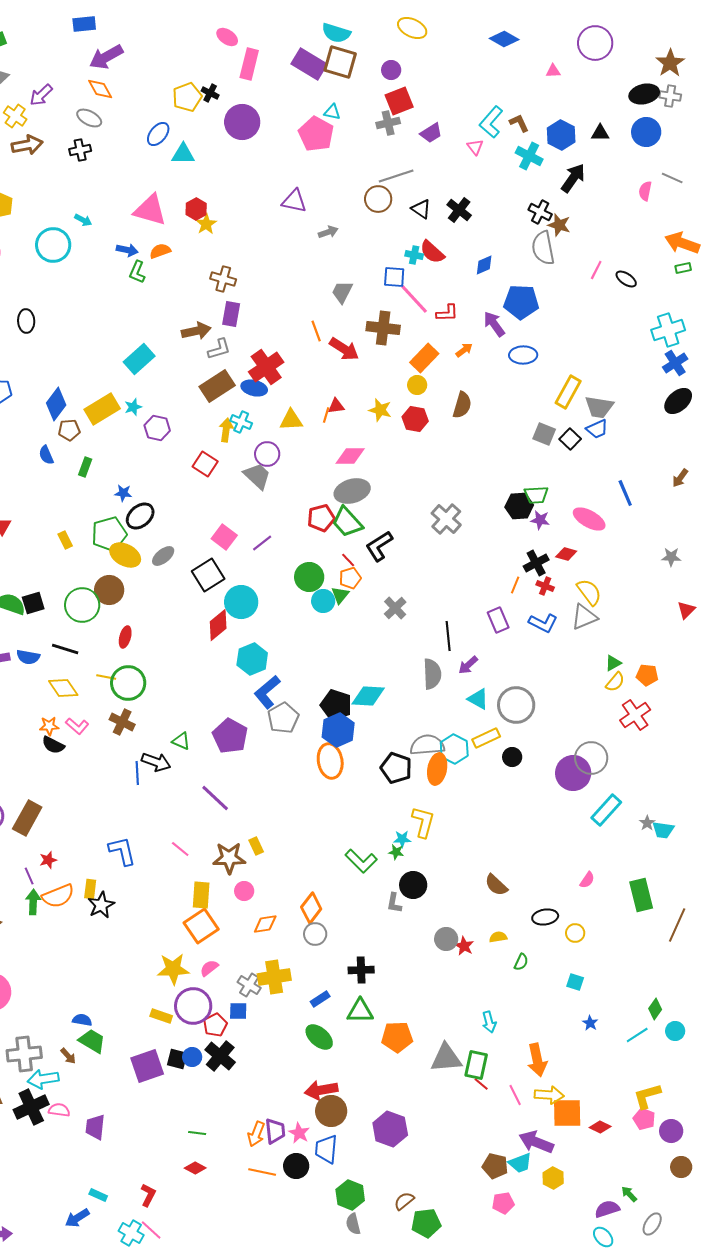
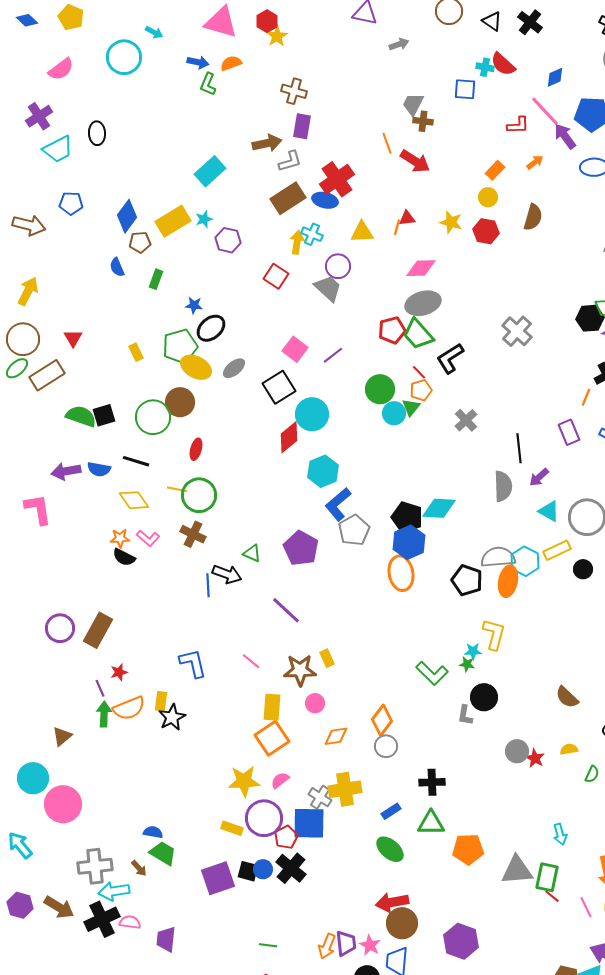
pink line: (414, 299) -> (545, 111), moved
brown cross: (383, 328) -> (423, 121), moved, size x0.6
orange rectangle: (424, 358) -> (495, 170), size x0.7
blue square: (238, 1011) -> (309, 823), size x1.8

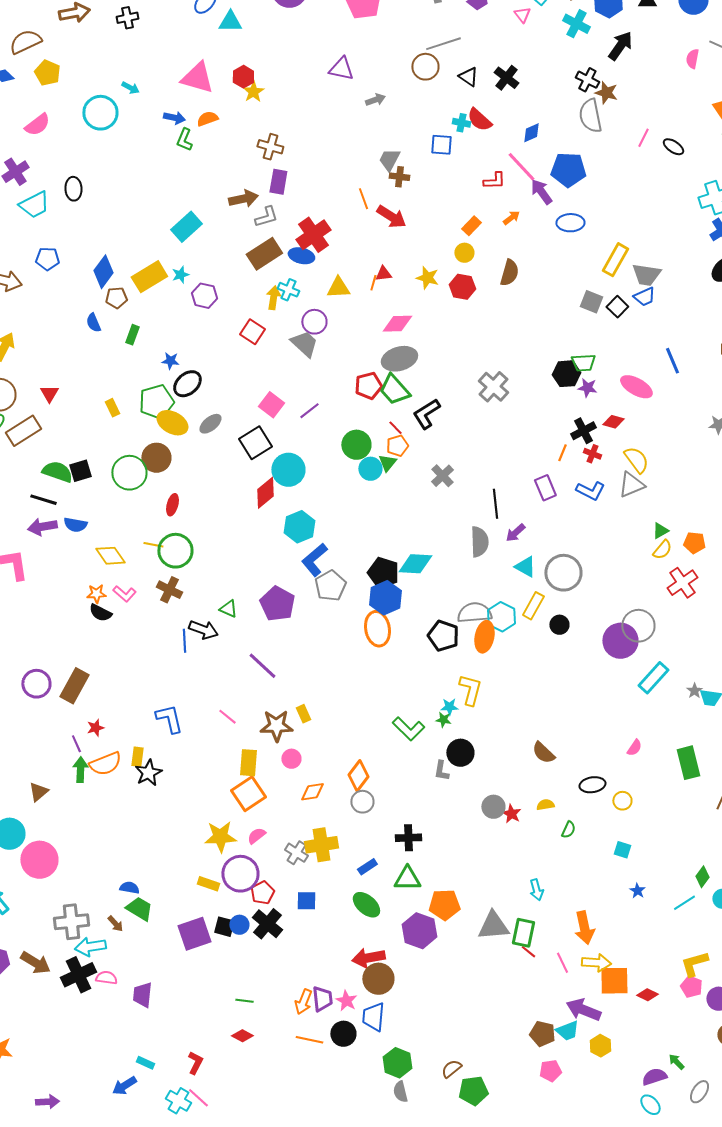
black line: (136, 461) -> (43, 500), moved
yellow rectangle: (557, 550) -> (533, 606), turned -36
blue square: (309, 823) -> (306, 901), moved, size x0.6
purple hexagon: (461, 941) -> (419, 931), moved

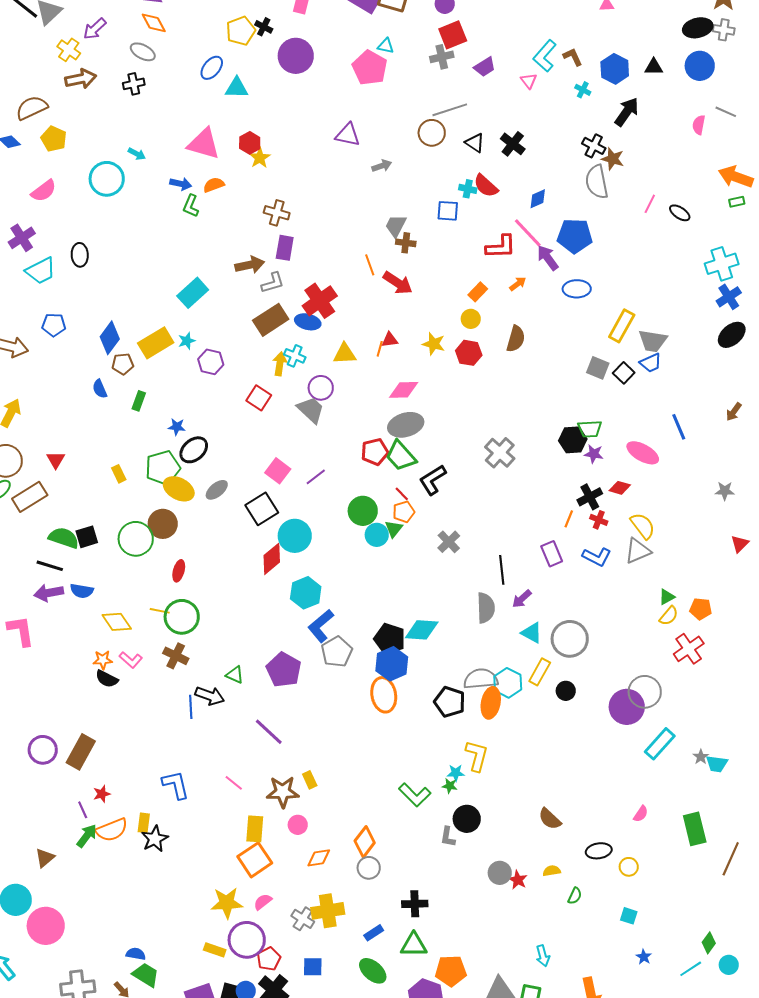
cyan cross: (576, 24) -> (583, 90), size x0.6
red L-shape: (494, 181) -> (501, 247), size x1.4
green arrow: (80, 770) -> (87, 836), turned 35

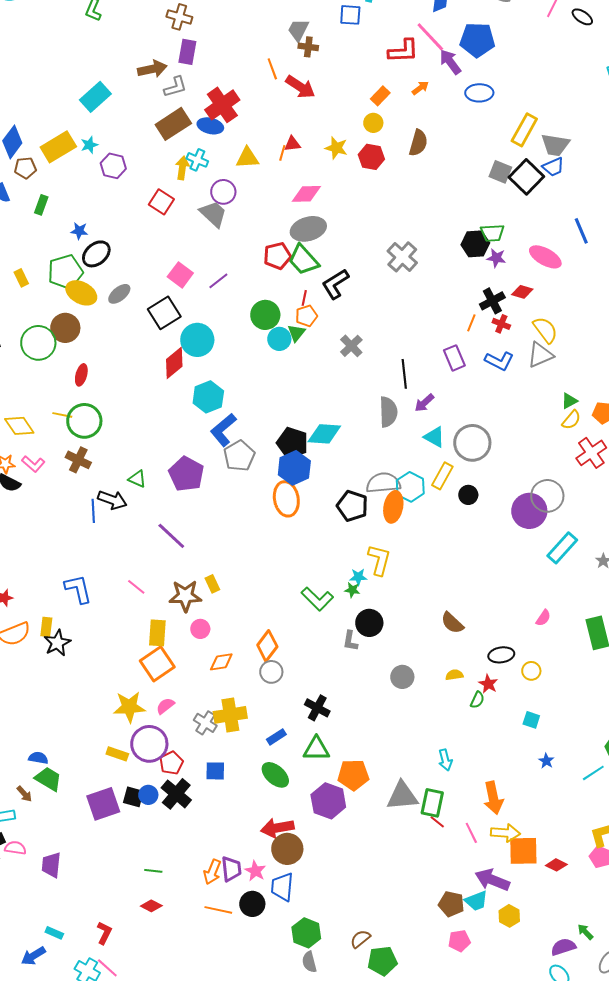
black square: (624, 373) -> (526, 177), size x1.6
red line: (402, 494) -> (304, 298), turned 56
red star: (518, 880) -> (488, 684), moved
black cross: (415, 904) -> (317, 708), turned 30

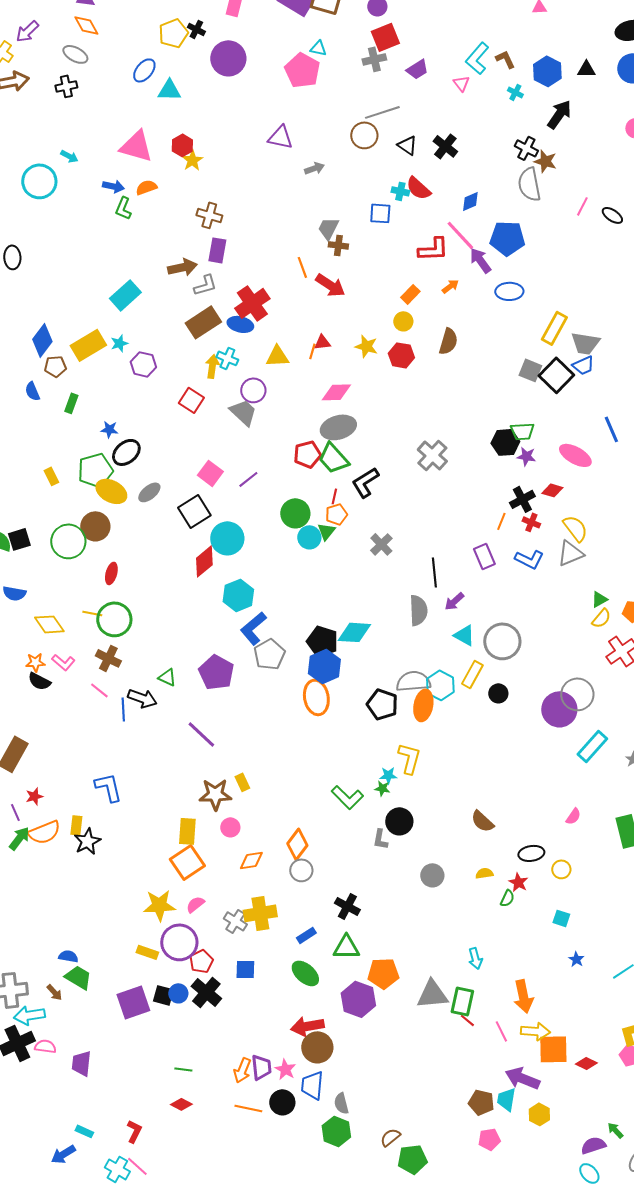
pink line: (136, 587) -> (99, 690), moved
cyan trapezoid: (476, 901) -> (506, 1099), turned 120
gray semicircle: (309, 962) -> (341, 1103), moved

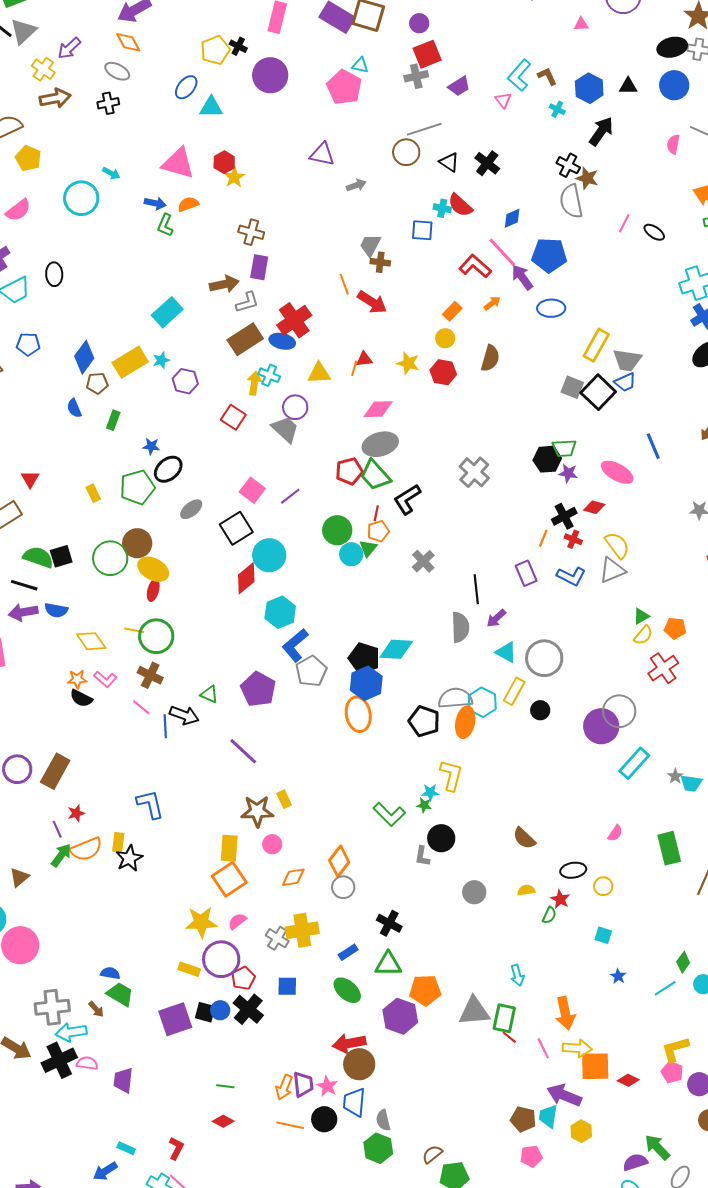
red L-shape: (433, 249) -> (475, 266), turned -136
yellow ellipse: (111, 491) -> (153, 569), moved
green arrow: (615, 1130) -> (657, 1147), size x1.6

